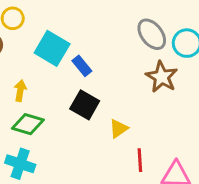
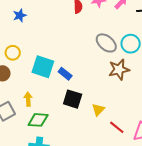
brown star: (162, 77) -> (119, 69), turned -30
red line: (140, 160) -> (117, 127), turned -35

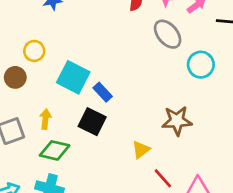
gray ellipse: (106, 43) -> (168, 34), moved
brown star: (119, 69) -> (177, 121), moved
black square: (73, 99) -> (92, 122), moved

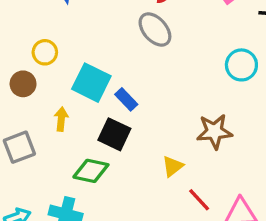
gray ellipse: (168, 34) -> (155, 30), moved
yellow arrow: (45, 119) -> (61, 119), moved
green diamond: (55, 150) -> (91, 171), moved

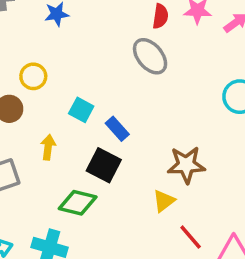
cyan square: (91, 83) -> (81, 110), size x0.6
brown star: (214, 132) -> (186, 165), moved

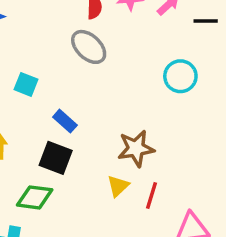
cyan square: (81, 110) -> (26, 84), moved
red line: (191, 237) -> (152, 196), moved, turned 64

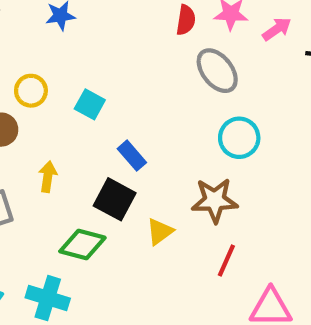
gray ellipse: (89, 47) -> (217, 71), moved
cyan circle: (180, 76) -> (239, 138), moved
yellow triangle: (118, 186) -> (160, 232), moved

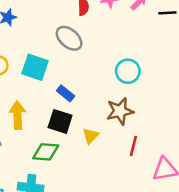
gray ellipse: (217, 71) -> (69, 38), moved
cyan square: (90, 104) -> (35, 67), size x1.5
yellow arrow: (48, 177) -> (18, 115), size x1.5

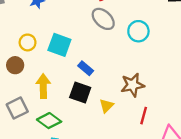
gray ellipse: (69, 38) -> (103, 19), moved
cyan circle: (128, 71) -> (138, 31), moved
green diamond: (46, 152) -> (49, 121), moved, turned 30

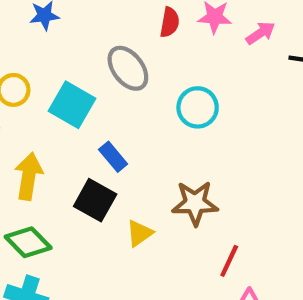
gray ellipse: (103, 19) -> (128, 68), moved
cyan circle: (138, 31) -> (198, 107), moved
red line: (144, 116) -> (229, 261), moved

